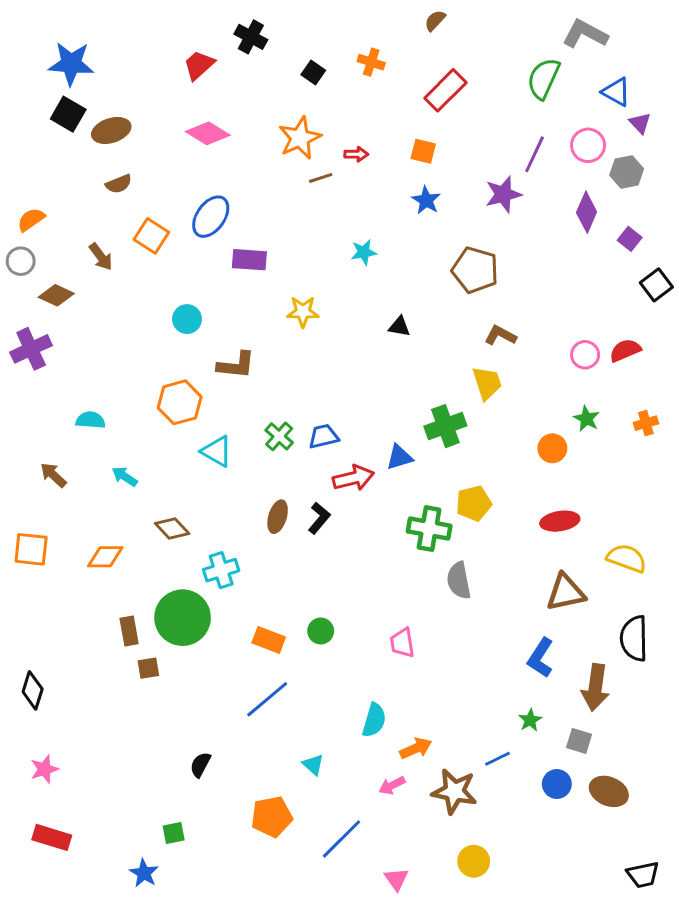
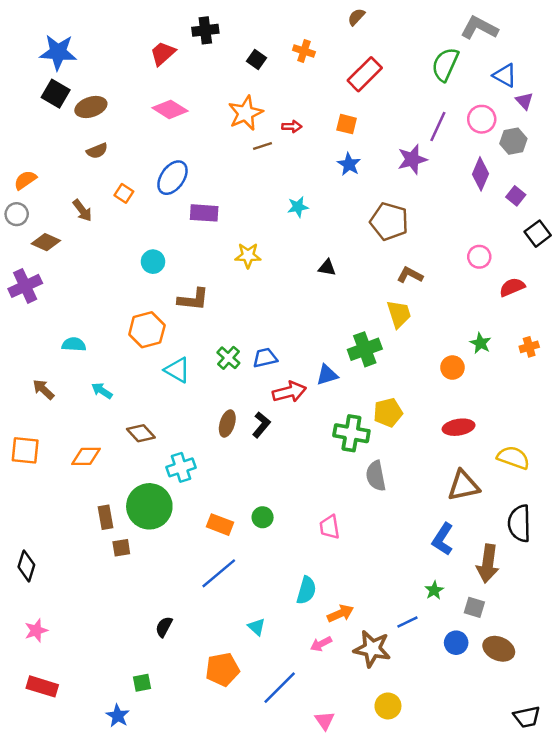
black cross: (251, 37) -> (205, 30), turned -35
orange square: (151, 236) -> (124, 193), size x0.7
pink circle: (585, 355) -> (479, 257), moved

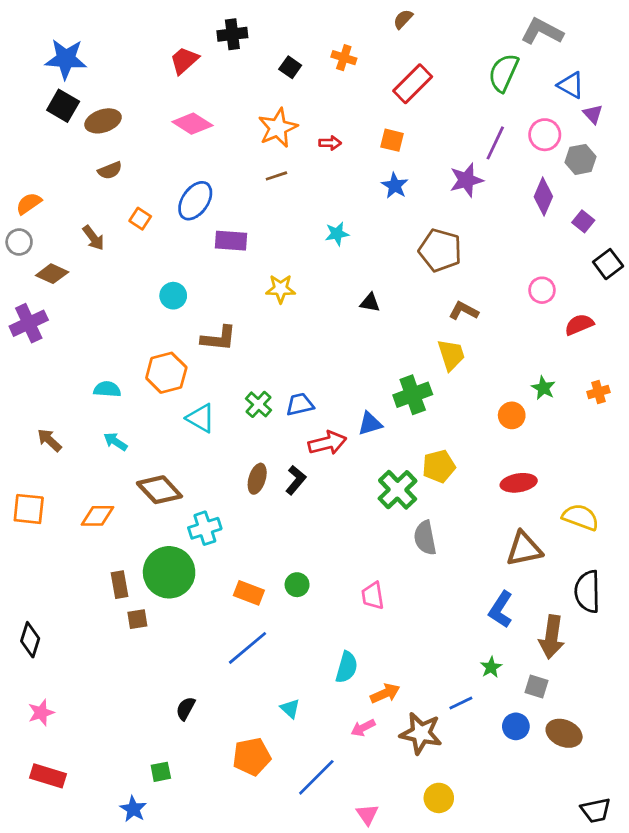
brown line: (263, 146) -> (276, 176), moved
cyan semicircle: (74, 344) -> (107, 389), moved
brown diamond: (141, 433) -> (159, 490), size x1.4
green cross: (351, 433) -> (398, 490), turned 36

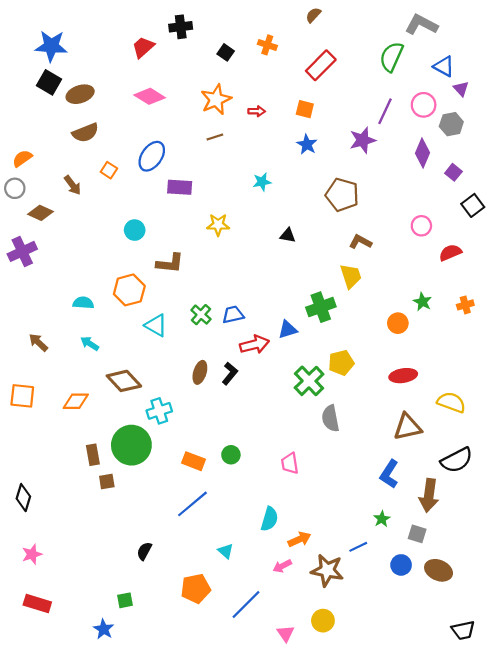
brown semicircle: (110, 170) -> (85, 133), size x1.4
black semicircle: (587, 592) -> (457, 460), turned -116
yellow circle: (439, 798) -> (323, 621), moved

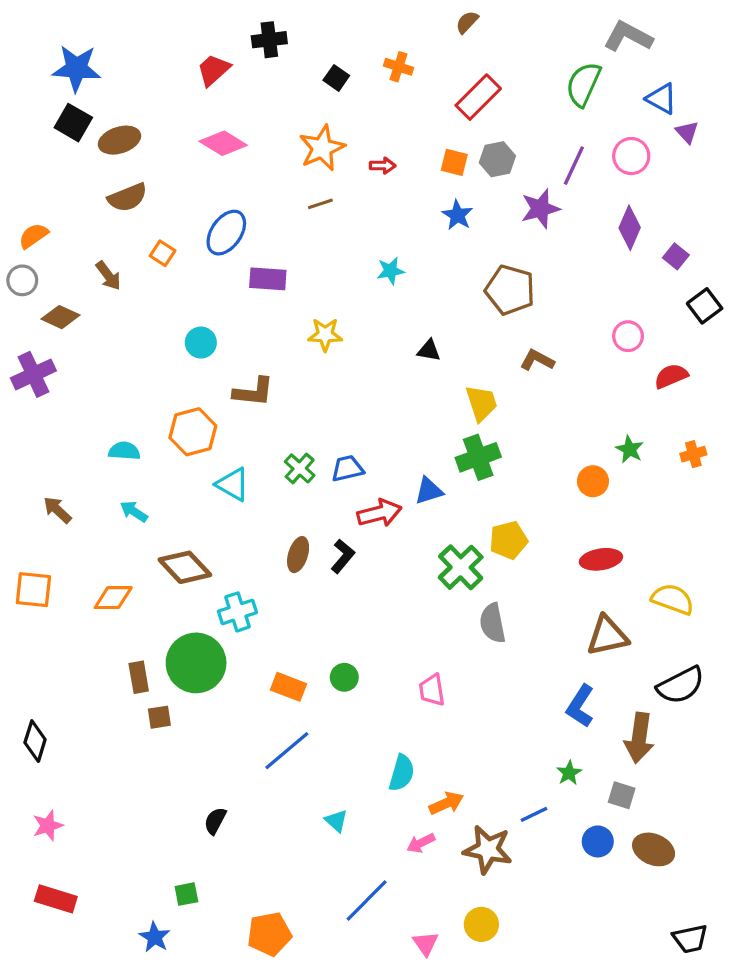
gray hexagon: (451, 124) -> (497, 159), moved
yellow trapezoid: (351, 276) -> (481, 403), moved
orange pentagon: (196, 589) -> (269, 934), moved

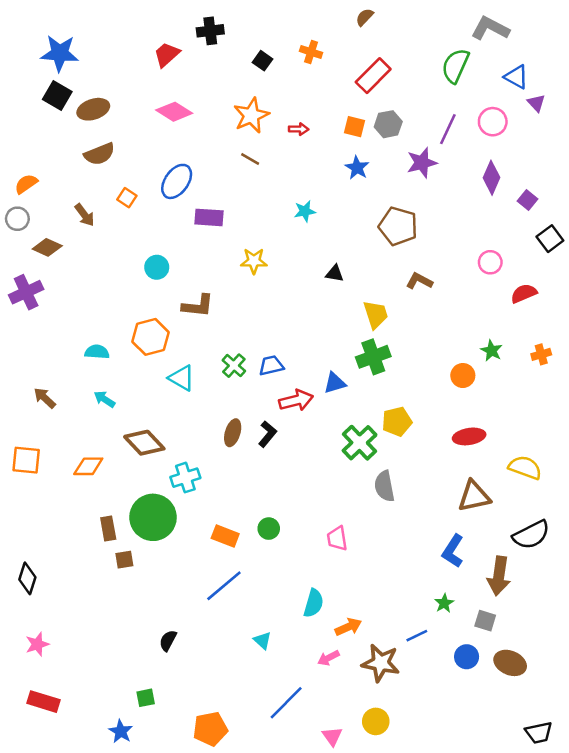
brown line: (320, 204) -> (250, 159), turned 48

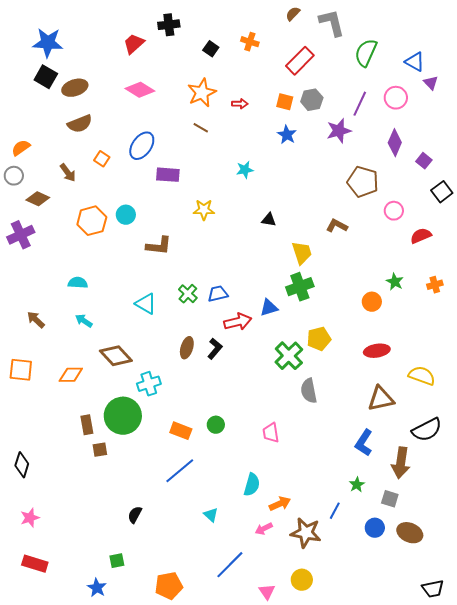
gray L-shape: (490, 28) -> (332, 23), moved, turned 48
brown pentagon: (398, 226) -> (363, 182), moved
orange hexagon: (151, 337) -> (92, 221), moved
blue line: (417, 636) -> (335, 511), turned -36

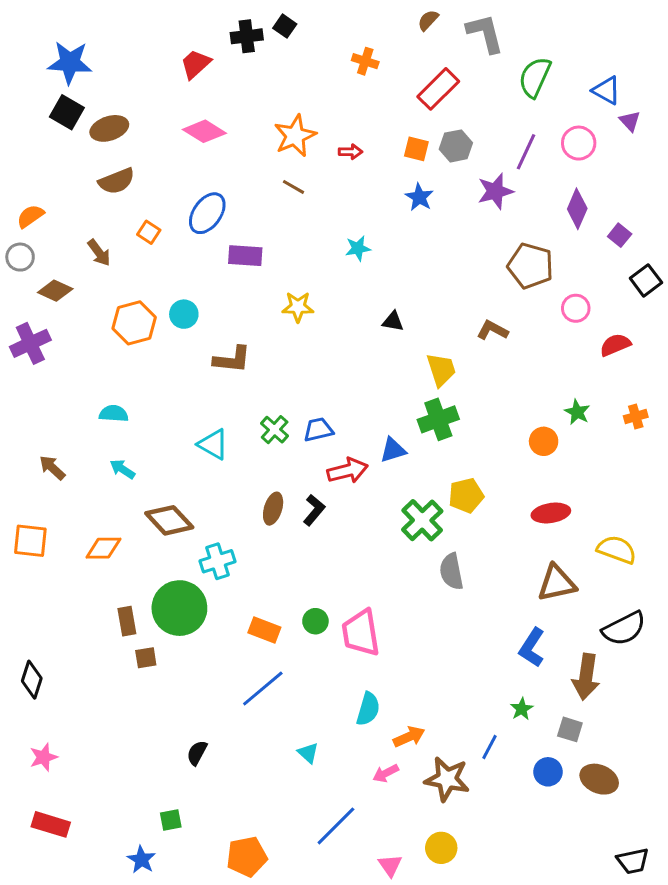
black square: (211, 49) -> (285, 26), moved
pink trapezoid: (271, 433) -> (361, 633), moved, size x1.6

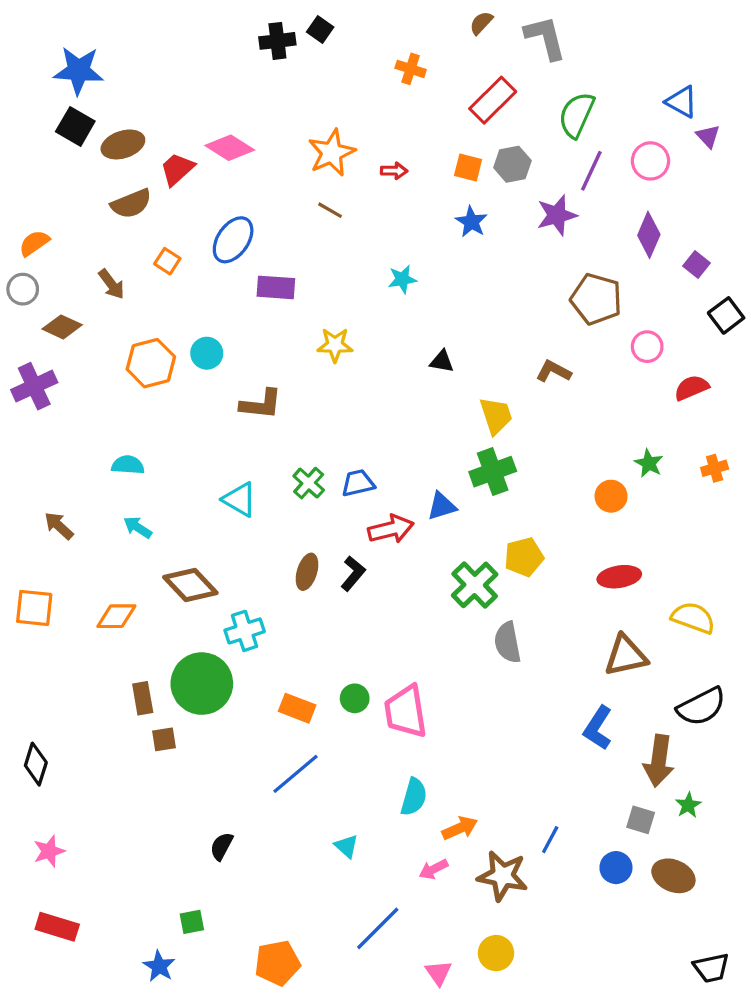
red trapezoid: (196, 64) -> (177, 169), moved
green semicircle: (535, 77) -> (577, 115), moved
green star: (522, 709) -> (688, 805), moved

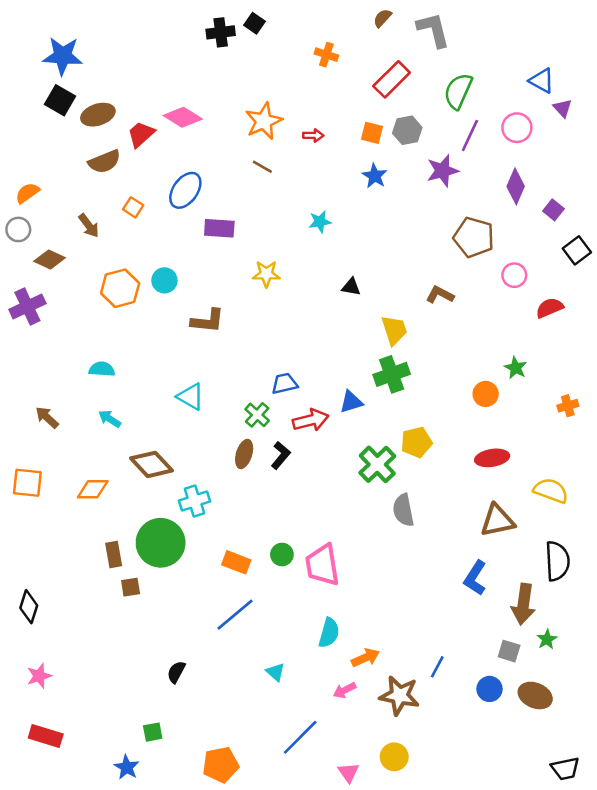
orange cross: (715, 468) -> (568, 406), moved
green cross: (309, 483) -> (257, 415), moved
black semicircle: (701, 707) -> (557, 561), turned -66

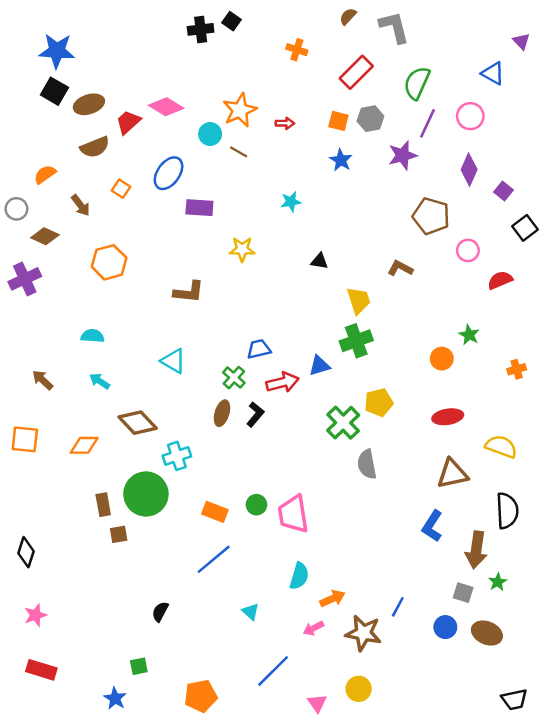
purple triangle: (563, 108) -> (521, 41), moved
orange semicircle: (27, 193) -> (45, 174), moved
cyan circle: (164, 280) -> (210, 134), moved

